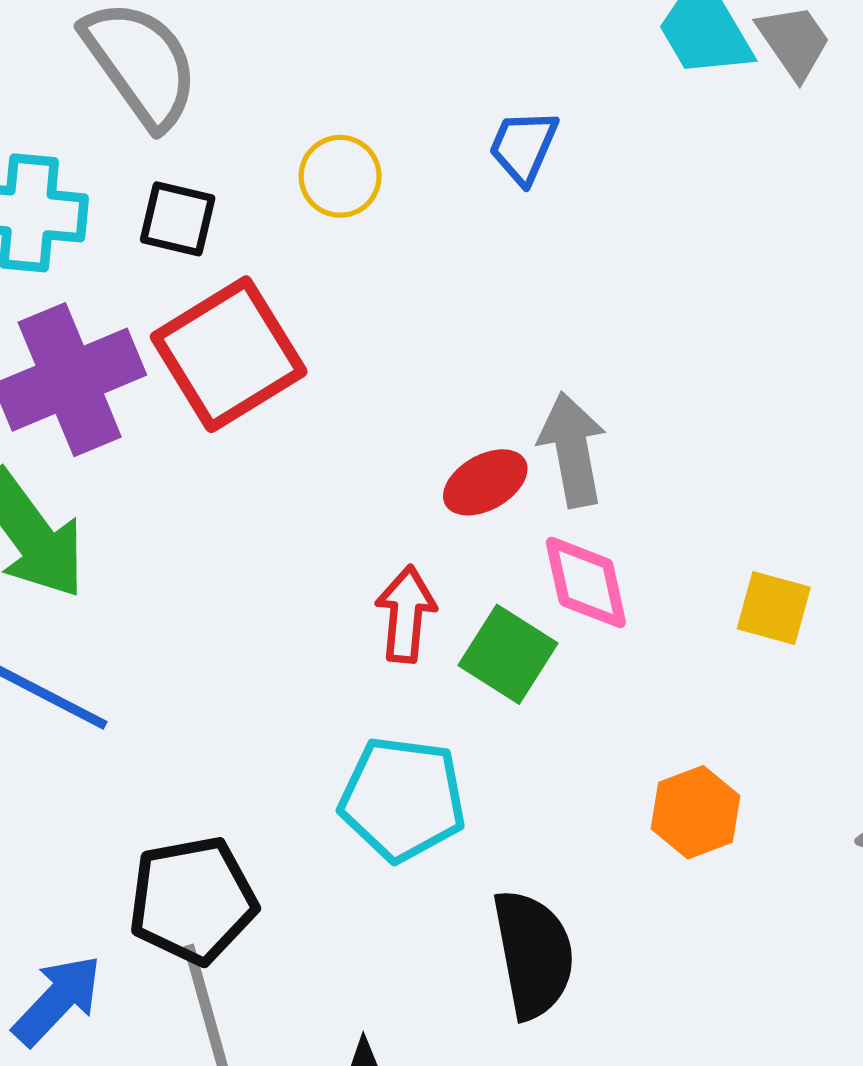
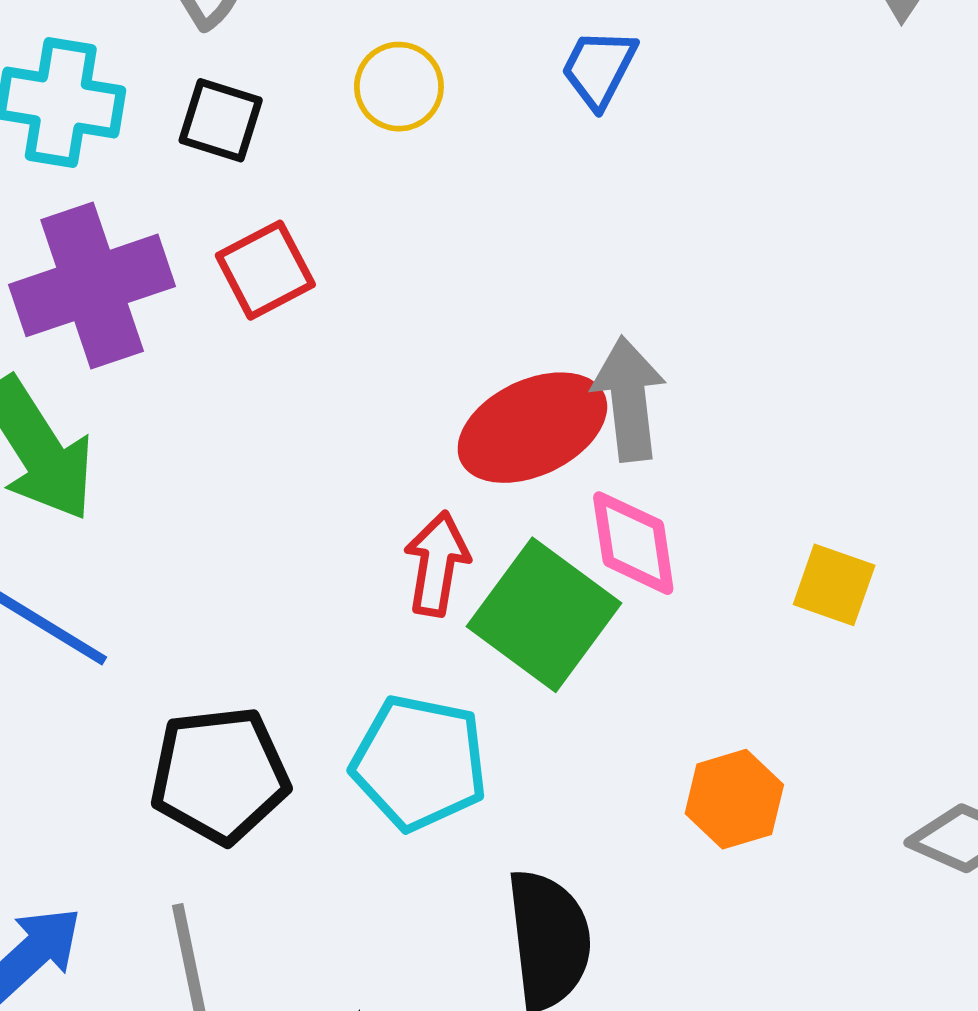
red square: (229, 354) -> (265, 270), size x0.6
red ellipse: (485, 482) -> (532, 428), size x1.6
green square: (508, 654) -> (544, 615), size x1.4
black pentagon: (193, 900) -> (220, 775), moved

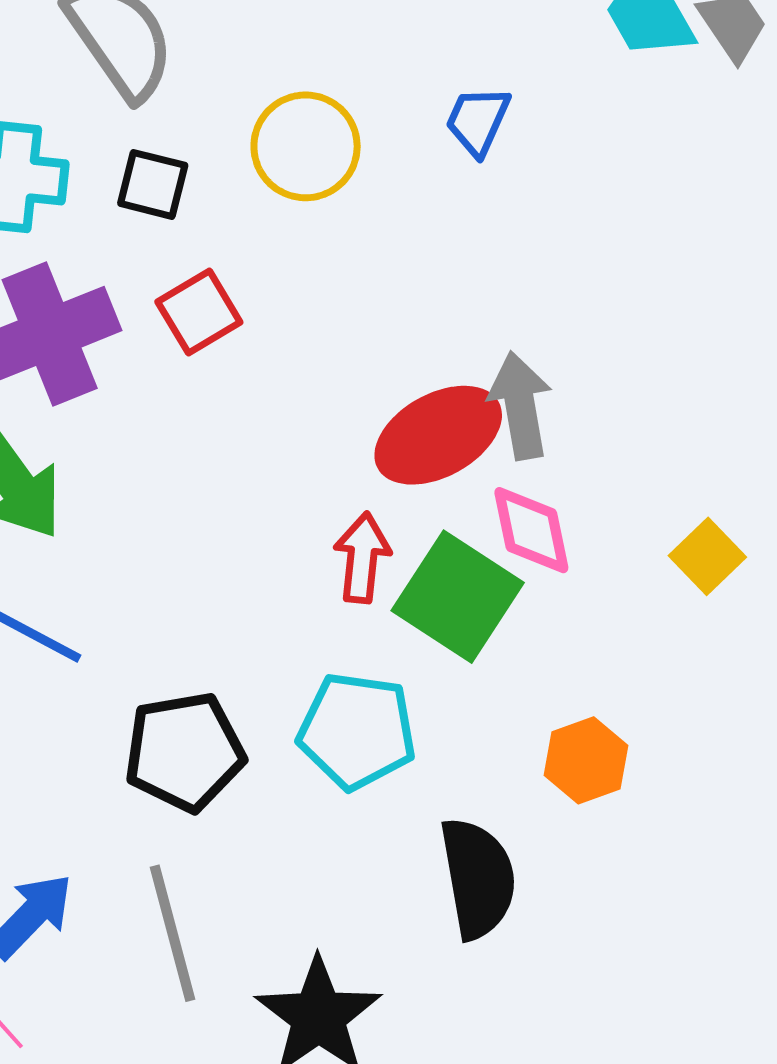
yellow circle: (399, 87) -> (306, 146), size x1.4
yellow square: (834, 585) -> (707, 556), turned 30
orange hexagon: (734, 799) -> (586, 760), moved

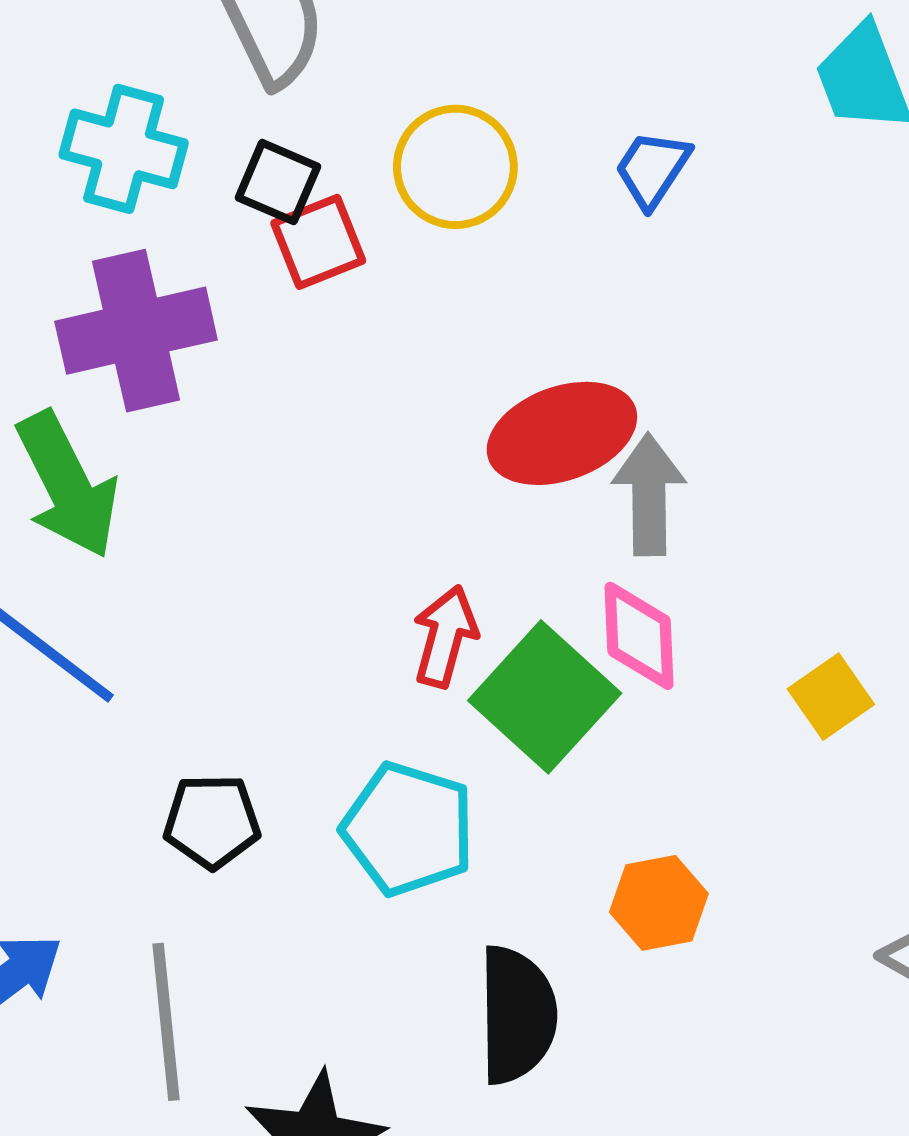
red square: (199, 312) -> (318, 242), moved
red ellipse: (438, 435) -> (562, 433), moved
black pentagon: (185, 752) -> (212, 821), size x0.7

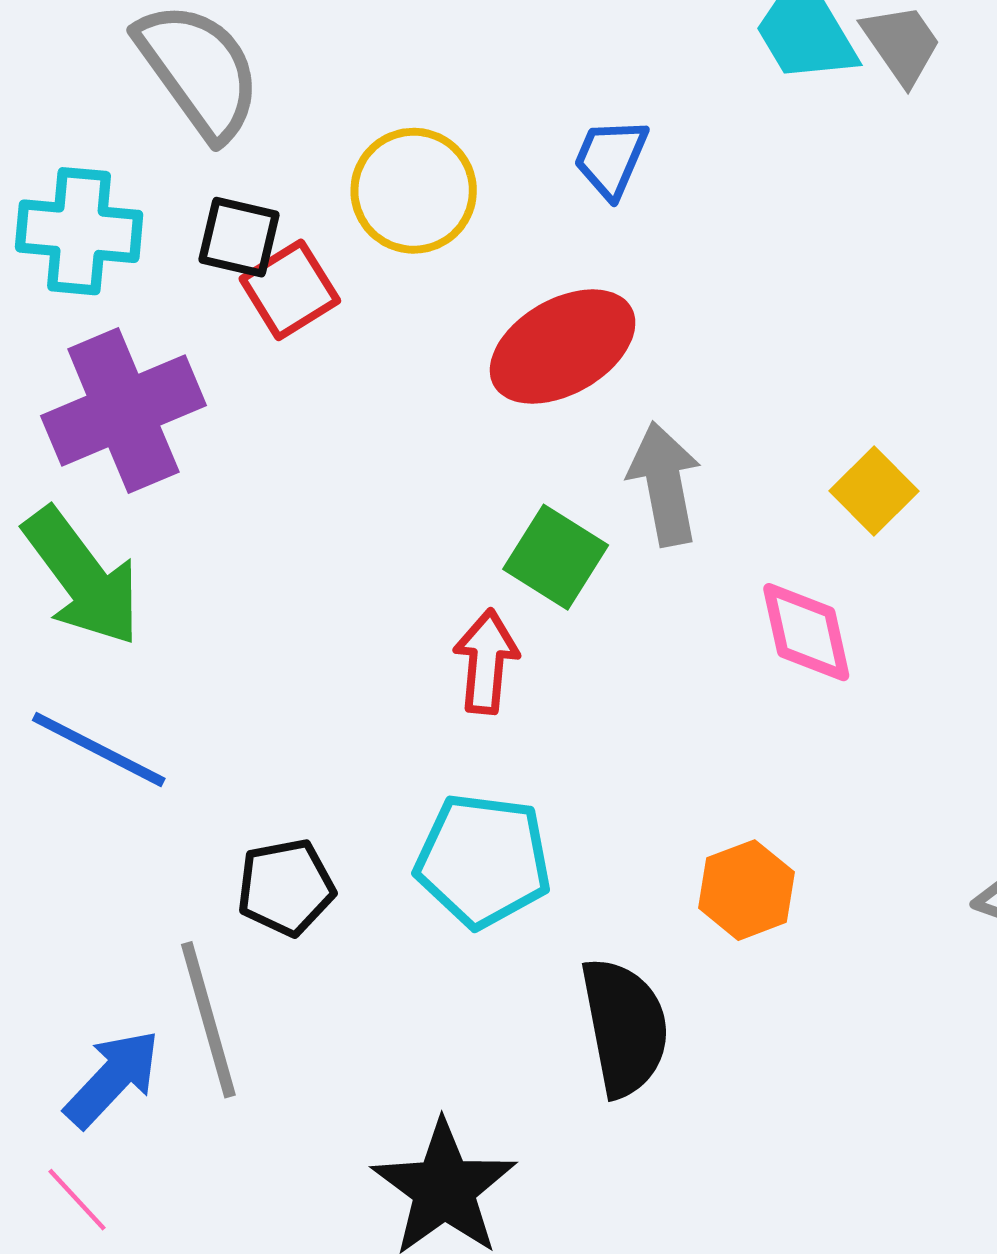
red ellipse: (562, 433) -> (563, 347), moved
pink diamond: (639, 636) -> (806, 632), moved
green square: (545, 697) -> (556, 557), moved, size x0.7
yellow square: (831, 697) -> (874, 491), moved
gray line: (166, 1022) -> (208, 1020), moved

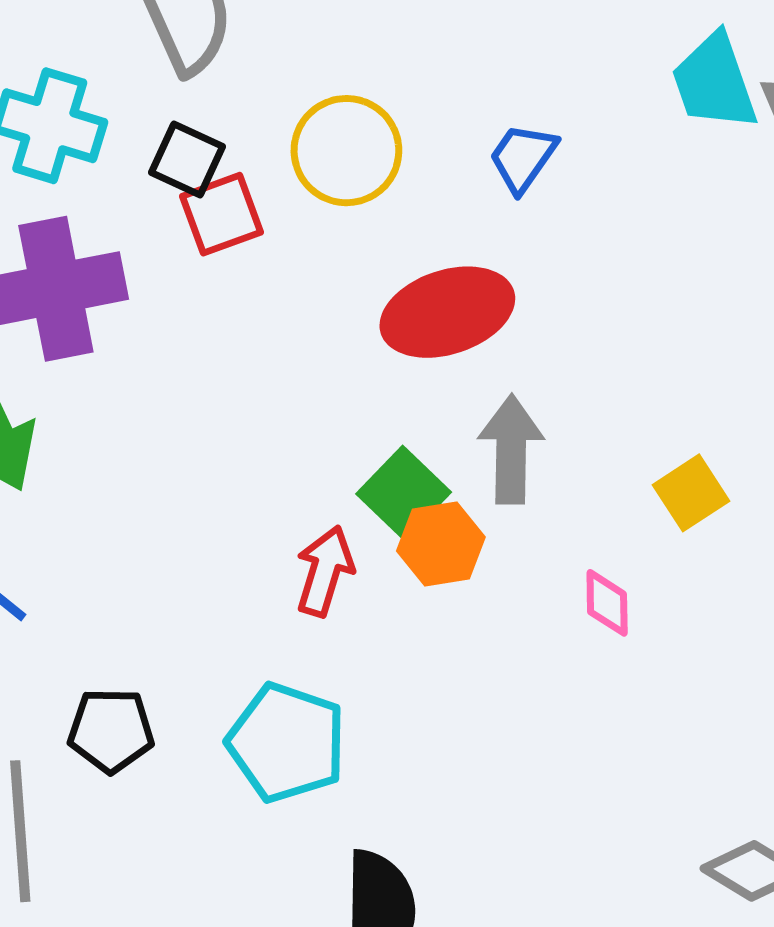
pink diamond: (806, 632) -> (607, 603), size x0.7
orange hexagon: (746, 890) -> (441, 544), moved

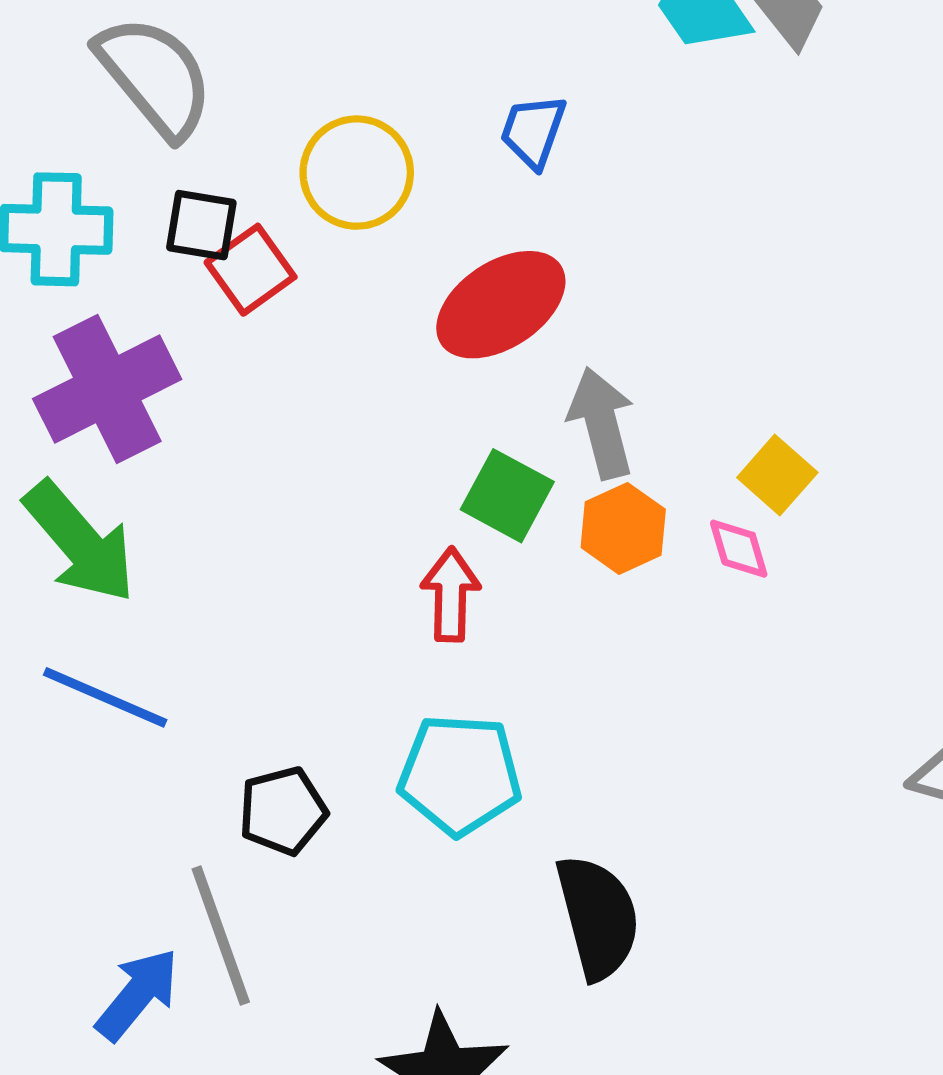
yellow square: (691, 493) -> (777, 475), moved
orange hexagon: (441, 544) -> (623, 528), moved

